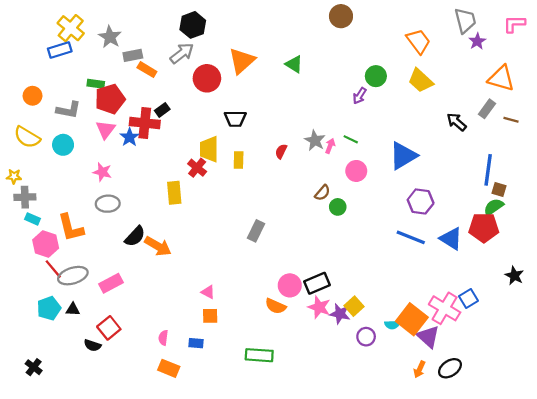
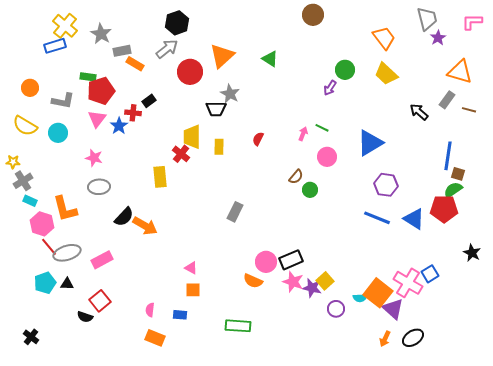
red cross: (145, 123) -> (133, 113), size x0.6
gray star: (315, 140) -> (230, 94), moved
gray cross: (25, 197) -> (23, 181), turned -30

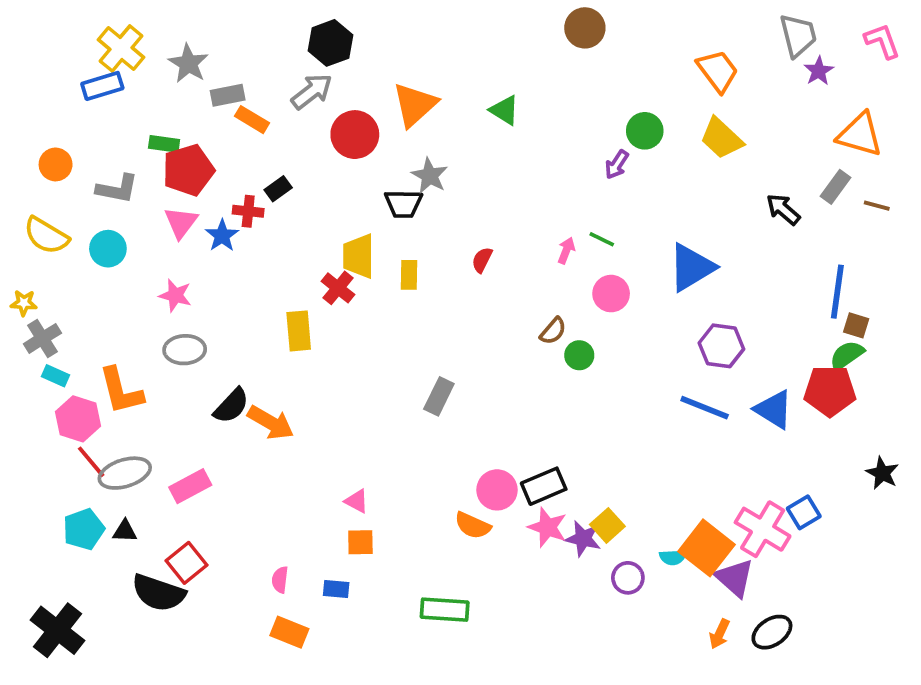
pink L-shape: (472, 22) -> (882, 41), turned 70
black semicircle: (85, 317) -> (158, 593), size x1.8
black cross: (31, 337) -> (57, 630), size x1.8

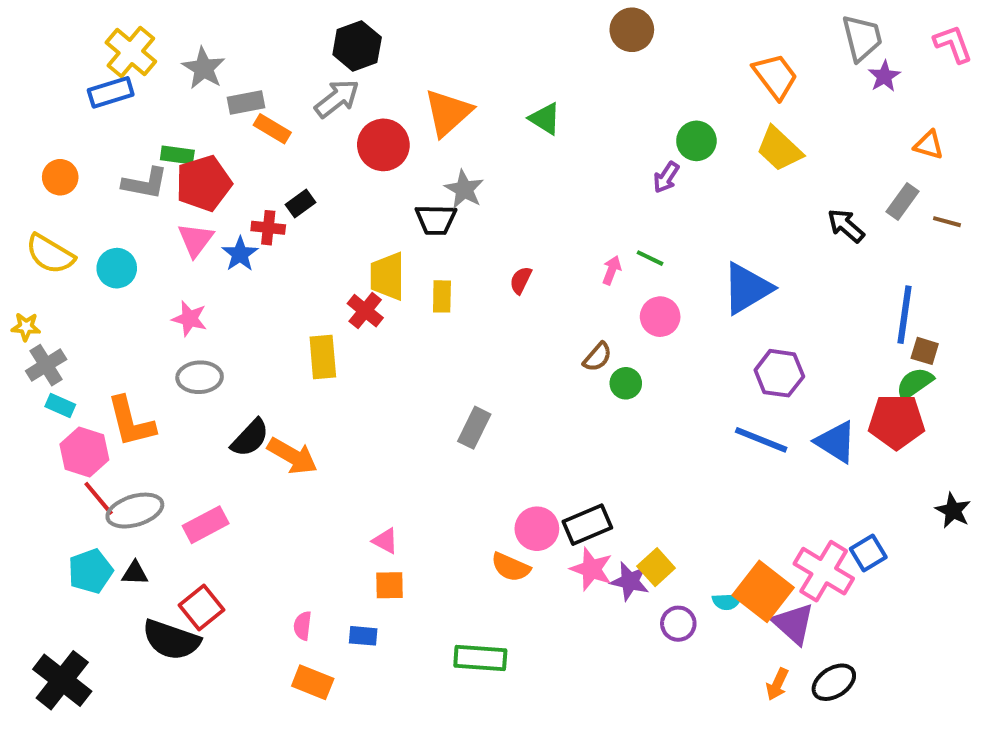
orange triangle: (860, 135) -> (929, 145), size x0.6
gray L-shape: (117, 189) -> (145, 183), moved

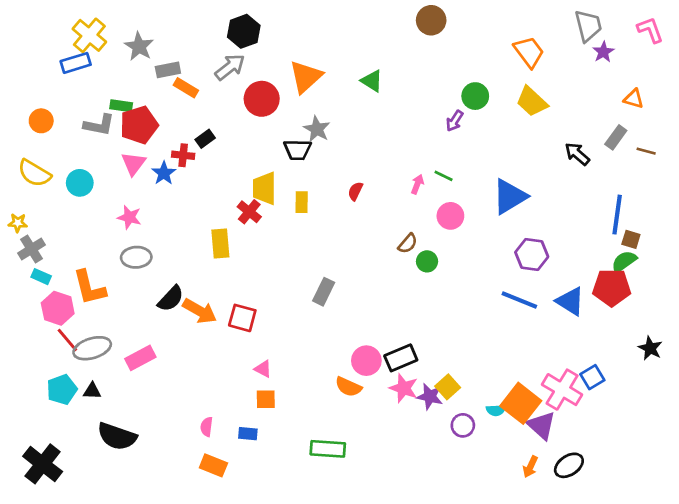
red square: (202, 607) -> (242, 318), moved, turned -36

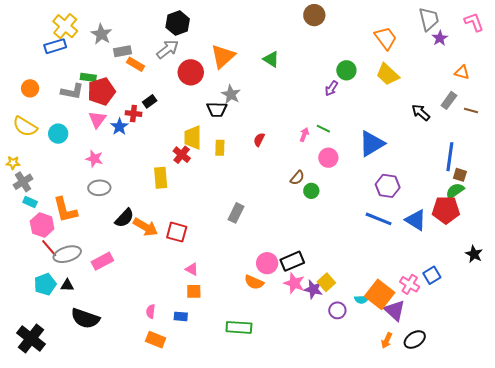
pink cross: (562, 390) -> (410, 284), size x0.7

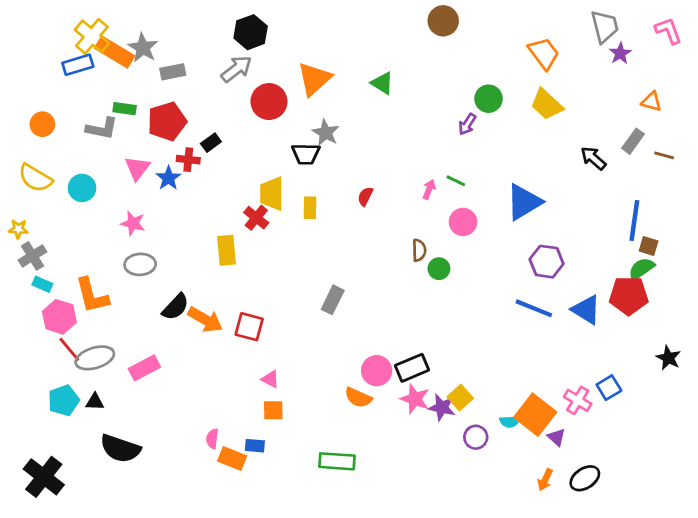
orange rectangle: (135, 64) -> (115, 52), moved, size x1.5
red pentagon: (101, 91) -> (167, 121), moved
brown semicircle: (297, 178) -> (419, 250), turned -42
purple triangle: (395, 310) -> (556, 437), size x0.6
orange rectangle: (156, 340) -> (232, 458), moved

